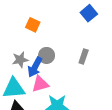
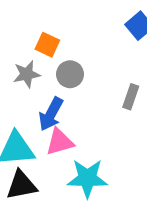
gray circle: (47, 55) -> (70, 74), moved
gray star: (20, 60) -> (27, 74), moved

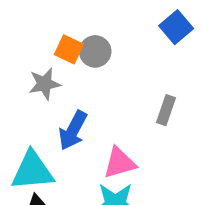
gray circle: (70, 74) -> (95, 51), moved
pink triangle: (60, 142) -> (119, 163), moved

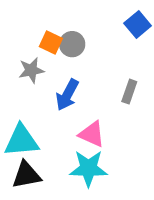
blue arrow: (73, 130) -> (67, 95), moved
pink triangle: (119, 163) -> (92, 134), turned 40

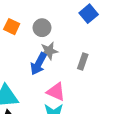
orange square: (51, 43) -> (12, 27), moved
gray star: (31, 70) -> (49, 51), moved

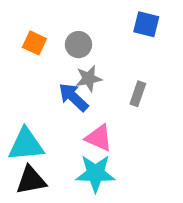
blue square: (89, 14) -> (146, 24), turned -36
blue arrow: (39, 64) -> (73, 97), turned 105

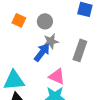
gray rectangle: (138, 94) -> (80, 50), size x1.5
blue arrow: (73, 97) -> (42, 52), turned 84

